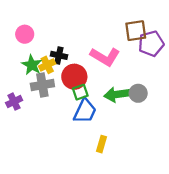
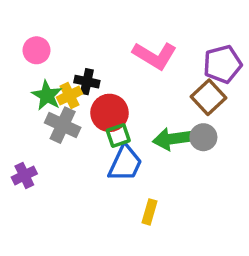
brown square: (136, 31) -> (209, 97), moved, turned -35
pink L-shape: (105, 57) -> (155, 56), moved
gray cross: (42, 85) -> (63, 125), turned 35
purple cross: (14, 102) -> (24, 175), moved

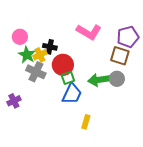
pink circle: (37, 50) -> (20, 37), moved
brown square: (209, 97) -> (120, 56), turned -30

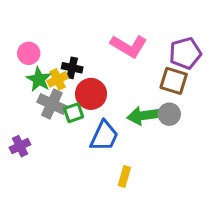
green square: (68, 78) -> (74, 113), moved

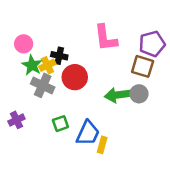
pink L-shape: (129, 46) -> (106, 38), turned 52
green square: (74, 113) -> (60, 124), moved
blue trapezoid: (104, 136) -> (88, 133), moved

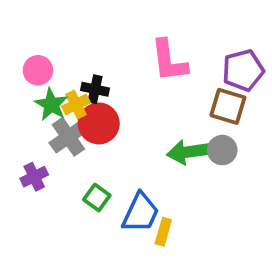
red circle: (75, 77) -> (99, 123), moved
gray cross: (43, 85) -> (68, 137), turned 30
purple cross: (16, 120) -> (34, 177), moved
green square: (60, 124) -> (97, 198), turned -35

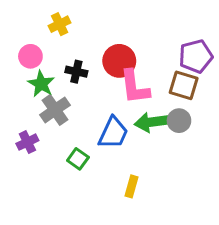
pink L-shape: (169, 61) -> (135, 87), moved
yellow cross: (76, 104) -> (60, 24), moved
red circle: (99, 123) -> (119, 61), moved
blue trapezoid: (141, 213) -> (113, 133), moved

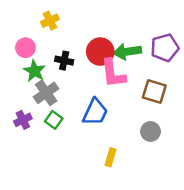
brown square: (184, 85) -> (154, 92), moved
gray circle: (179, 121) -> (150, 131), moved
green arrow: (151, 122) -> (127, 52), moved
green square: (78, 159) -> (54, 120), moved

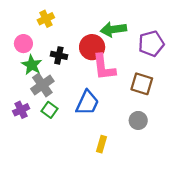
green arrow: (127, 52) -> (113, 29), moved

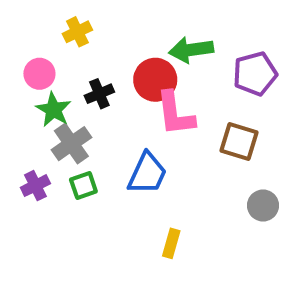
black cross: (59, 55) -> (99, 94), turned -35
green square: (49, 110) -> (83, 186), turned 35
gray circle: (138, 120) -> (263, 205), moved

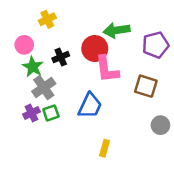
purple cross: (35, 186) -> (32, 113), moved

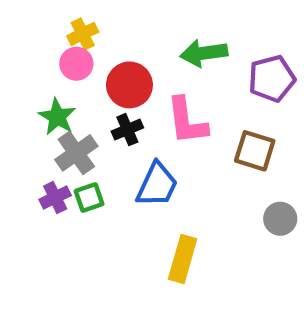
pink circle: (24, 45) -> (76, 64), moved
red circle: (95, 49) -> (129, 85), moved
black cross: (61, 57) -> (127, 130), moved
yellow rectangle: (104, 148) -> (183, 259), size x1.5

